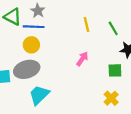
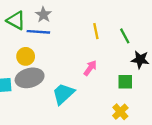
yellow circle: (31, 45) -> (26, 56), moved
cyan trapezoid: (39, 95) -> (63, 94), moved

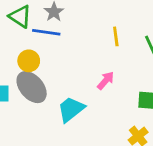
gray ellipse: (30, 78) -> (32, 87), turned 60

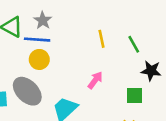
yellow circle: (29, 61) -> (39, 59), moved

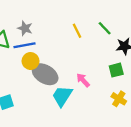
pink arrow: (95, 80) -> (83, 80), moved, turned -64
gray ellipse: (27, 91) -> (45, 74), moved

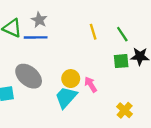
yellow circle: (31, 61) -> (71, 79), moved
green square: (116, 70) -> (121, 61), moved
gray ellipse: (45, 74) -> (29, 76), moved

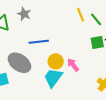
yellow line: (93, 32) -> (81, 15), moved
blue line: (36, 37) -> (39, 42), moved

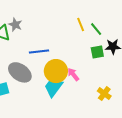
gray star: (24, 14) -> (15, 25), moved
yellow circle: (56, 61) -> (56, 71), size x1.5

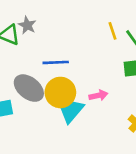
yellow circle: (56, 71) -> (60, 92), moved
pink arrow: (73, 74) -> (98, 95), turned 112

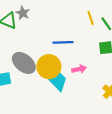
blue line: (56, 62) -> (63, 42), moved
cyan trapezoid: (71, 110) -> (58, 81), turned 95

